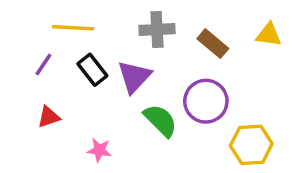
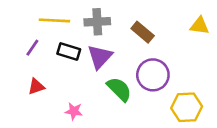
gray cross: (157, 30) -> (97, 22), moved
brown rectangle: (213, 44) -> (143, 32), moved
black rectangle: (92, 70) -> (69, 52), turned -35

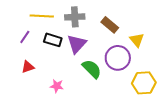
yellow triangle: (200, 26) -> (137, 40), moved, turned 42

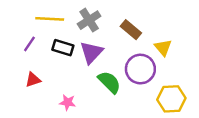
gray cross: (75, 17) -> (89, 20), turned -30

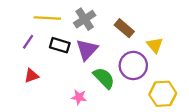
pink star: (68, 102) -> (79, 97), moved

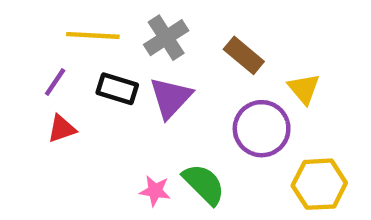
red triangle: (31, 76) -> (62, 129), moved
green semicircle: (104, 78) -> (204, 184), moved

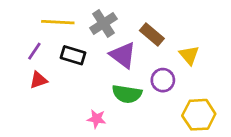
purple triangle: (171, 98) -> (123, 55), moved, turned -36
purple circle: (262, 129) -> (163, 80), size x0.7
green semicircle: (204, 184) -> (127, 94), moved, turned 144

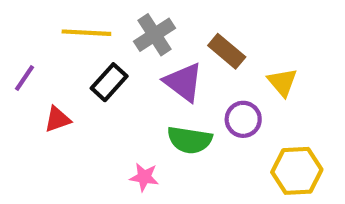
purple line: (34, 51) -> (25, 78), moved
black rectangle: (73, 55) -> (109, 82), turned -65

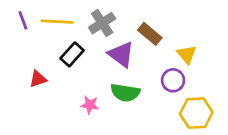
purple line: (25, 78) -> (23, 20), moved, turned -54
purple circle: (243, 119) -> (173, 80), moved
pink star: (144, 177) -> (90, 105), moved

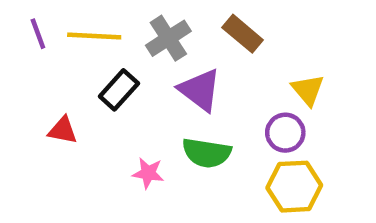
brown rectangle: (150, 34) -> (243, 34), moved
red triangle: (38, 79) -> (63, 130), turned 30
yellow hexagon: (196, 113) -> (294, 187), moved

